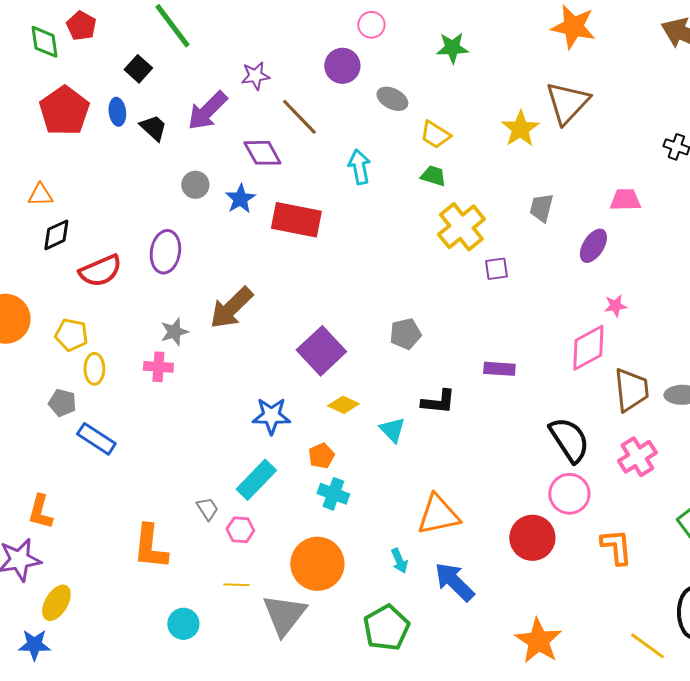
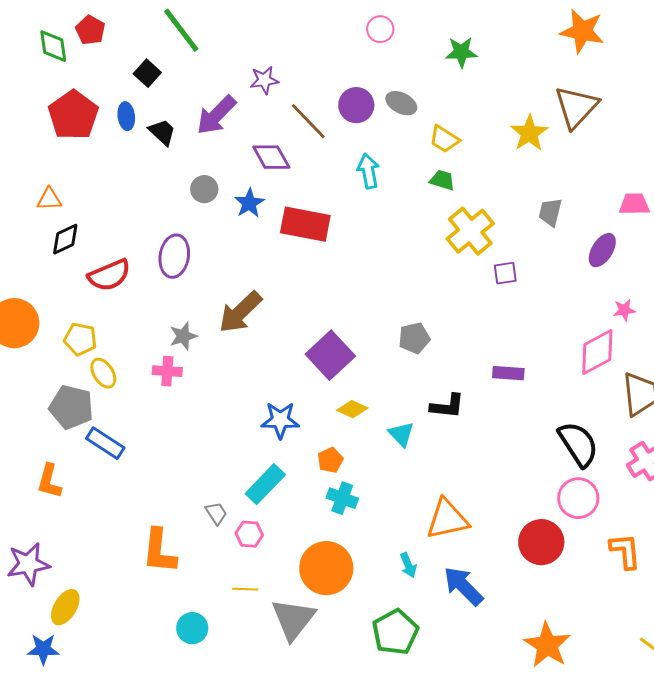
purple circle: (342, 66) -> (356, 105), moved
yellow ellipse: (94, 369) -> (103, 373), turned -32
gray pentagon: (62, 403) -> (71, 407), size x1.6
orange L-shape: (40, 512) -> (49, 481), moved

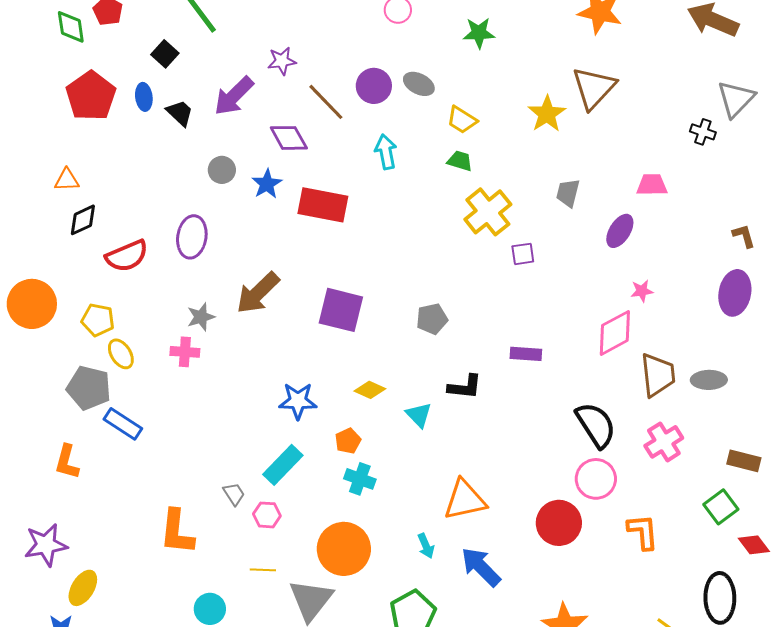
purple square: (330, 355) -> (341, 310), moved, turned -33

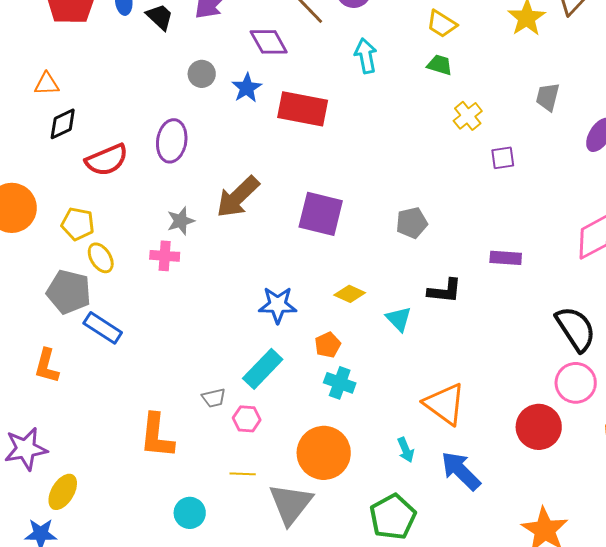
yellow cross: (488, 212) -> (468, 116), size x0.6
gray trapezoid: (234, 494) -> (214, 398), turned 110
orange triangle: (465, 500) -> (445, 404), turned 48

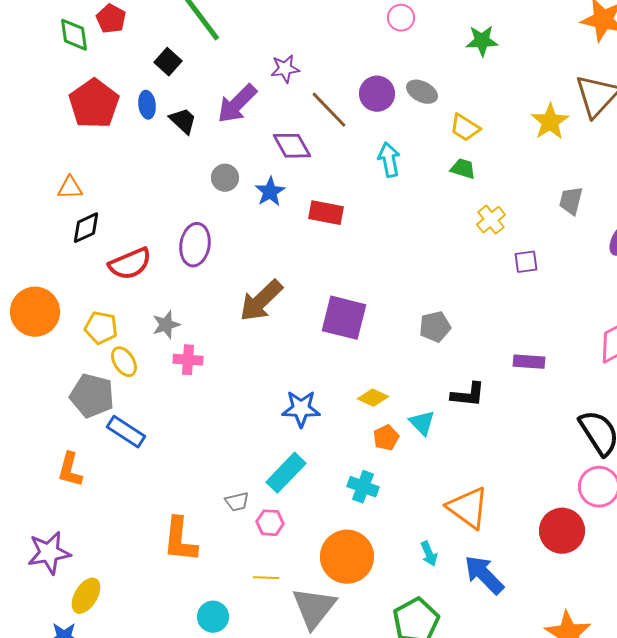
red rectangle: (303, 109) -> (326, 213), size x0.7
gray star: (181, 221) -> (166, 325), moved
orange pentagon: (328, 345) -> (386, 438), moved

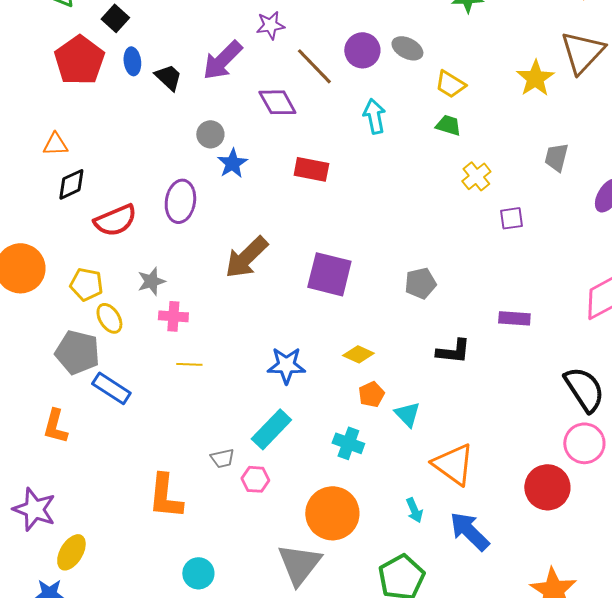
black square: (168, 62) -> (115, 18), moved
blue star: (270, 192) -> (232, 163), moved
cyan triangle: (422, 423) -> (407, 414), moved
purple star: (49, 553) -> (34, 509), turned 30
yellow line: (266, 578) -> (189, 364), moved

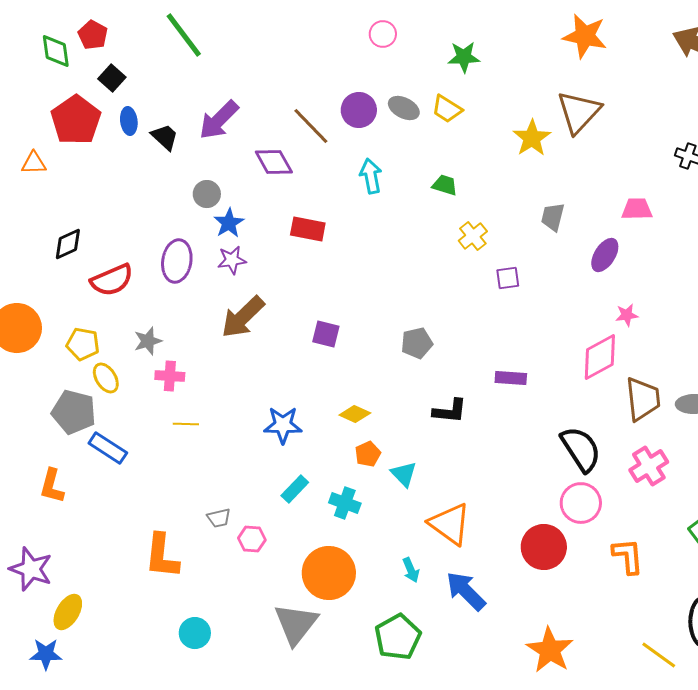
purple star: (270, 25) -> (232, 260), moved
yellow trapezoid: (450, 84) -> (447, 109), moved
orange triangle: (55, 144) -> (34, 163), moved
purple square: (329, 274) -> (326, 334), size x0.6
cyan rectangle: (271, 429) -> (295, 489), moved, size x0.7

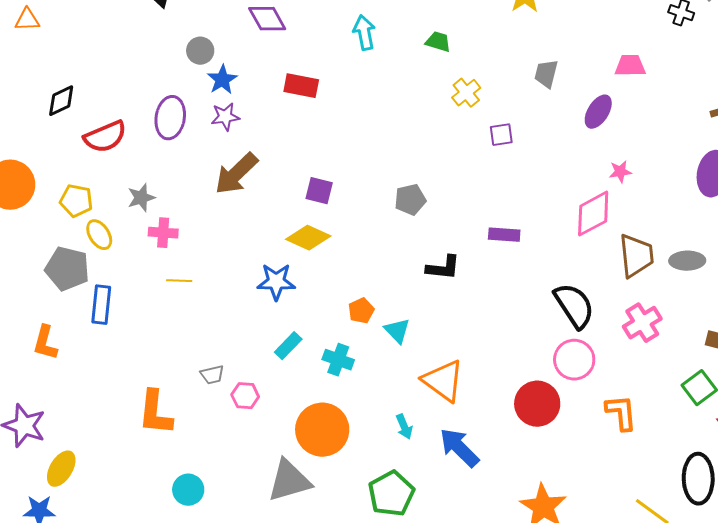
yellow diamond: (355, 414) -> (308, 238), moved, size x1.4
blue rectangle: (108, 448) -> (101, 305), turned 63
gray triangle: (296, 624) -> (289, 481), turned 36

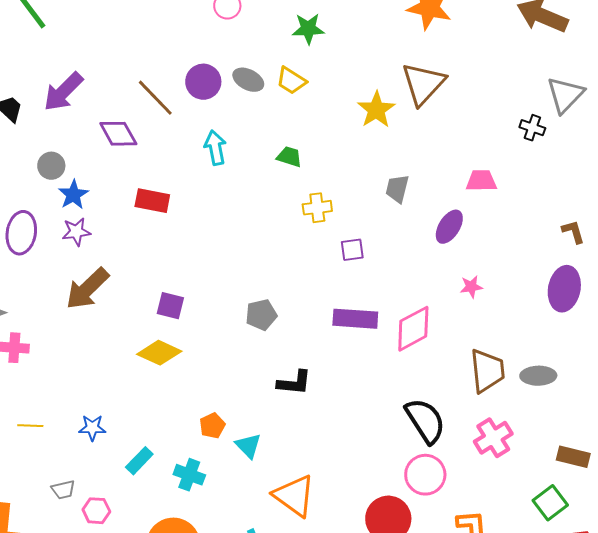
yellow cross: (466, 93) -> (317, 208), turned 32
pink diamond: (593, 214) -> (413, 329), moved
purple rectangle: (504, 235) -> (355, 319), moved, size x1.4
yellow line: (179, 281) -> (30, 426), moved
blue star: (276, 282) -> (92, 428), moved, size x0.7

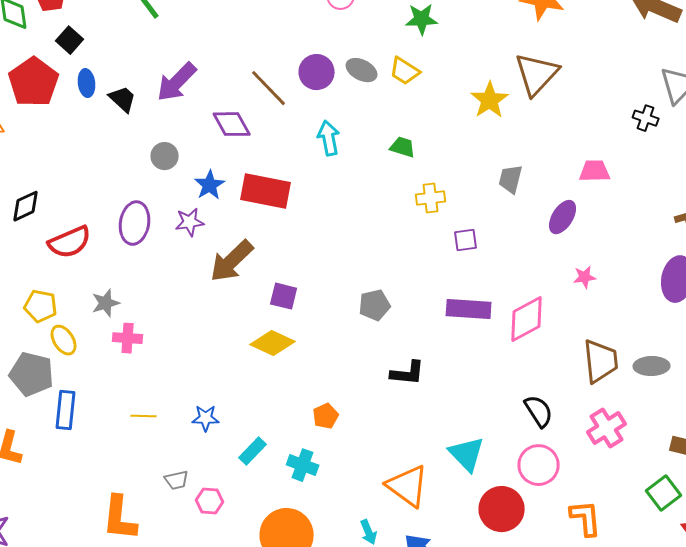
blue star: (73, 195) -> (210, 185), moved
red rectangle: (152, 201) -> (266, 191), size x1.4
brown arrow: (87, 289) -> (232, 261), moved
black semicircle: (425, 421) -> (539, 411), size x0.7
cyan triangle: (248, 446) -> (467, 454), moved, size x1.4

